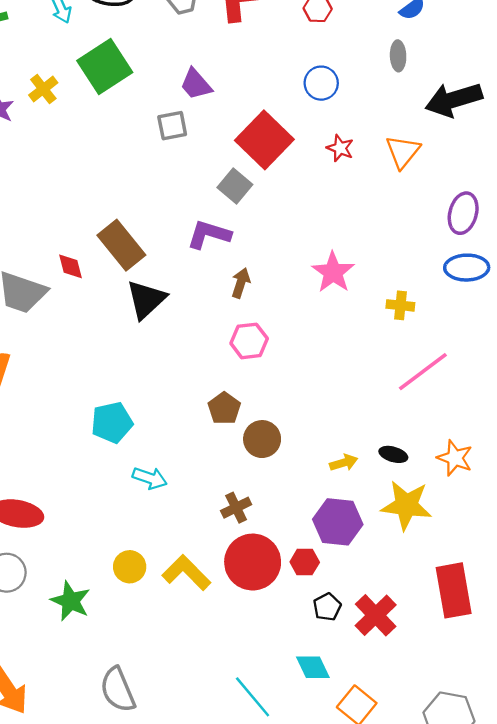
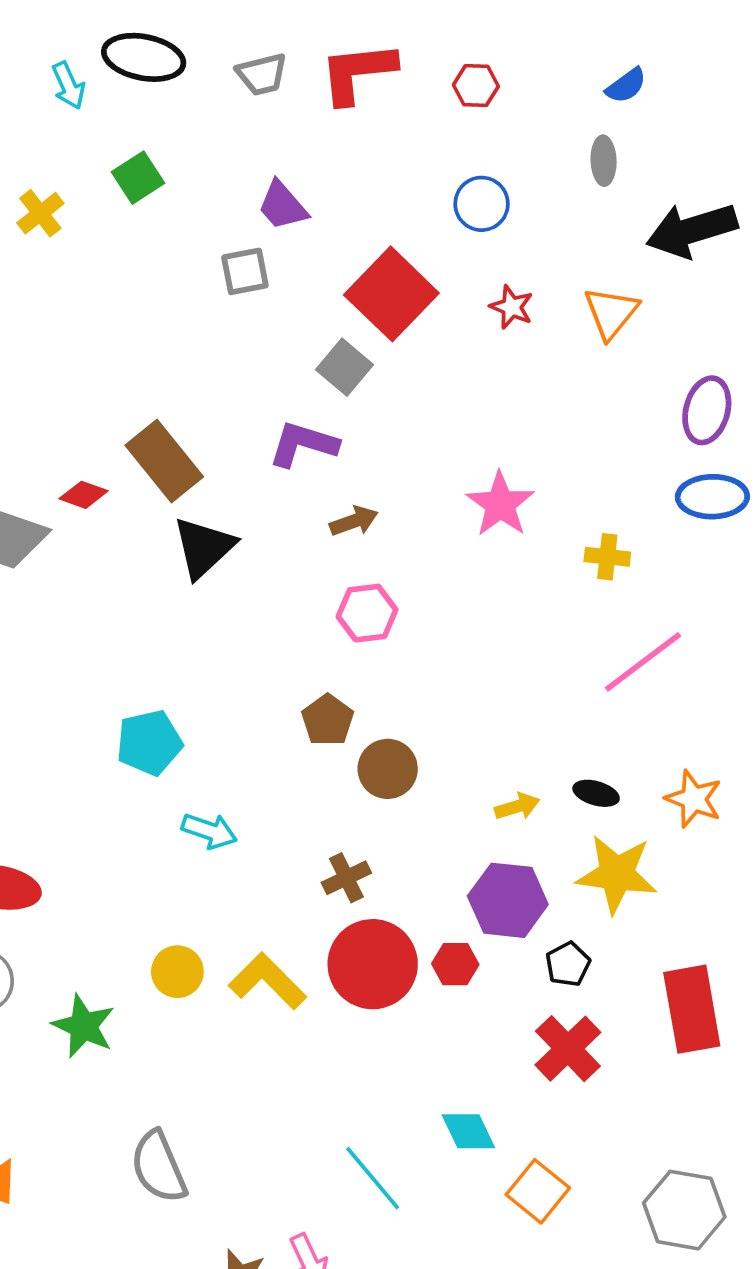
green square: (105, 67) -> (138, 178), size x0.6
red diamond: (70, 266) -> (84, 495), turned -56
brown arrow: (241, 283) -> (354, 521), turned 52
black pentagon: (327, 607) -> (568, 964), moved

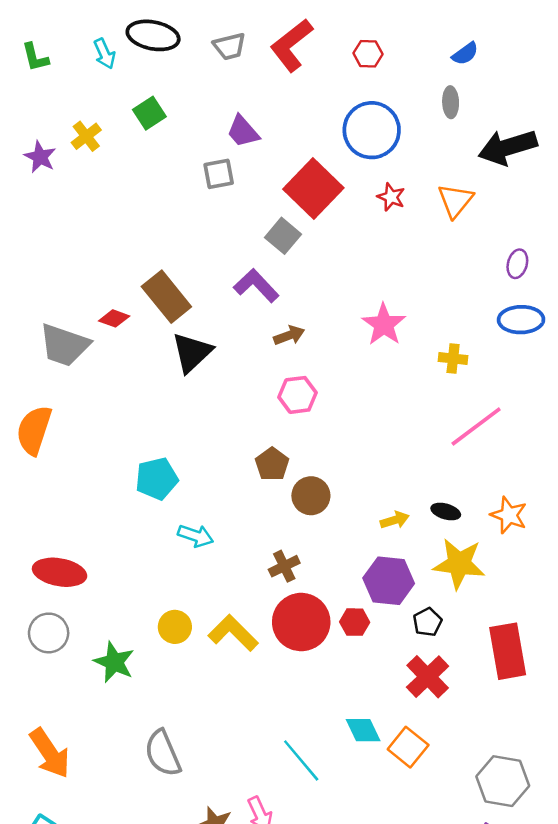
red L-shape: (358, 72) -> (291, 45), turned -32
blue circle: (482, 204) -> (372, 130), size x1.6
purple ellipse: (707, 410) -> (517, 264), size x0.7
purple L-shape: (303, 444) -> (256, 286), turned 30
orange square: (538, 1191) -> (408, 747), moved

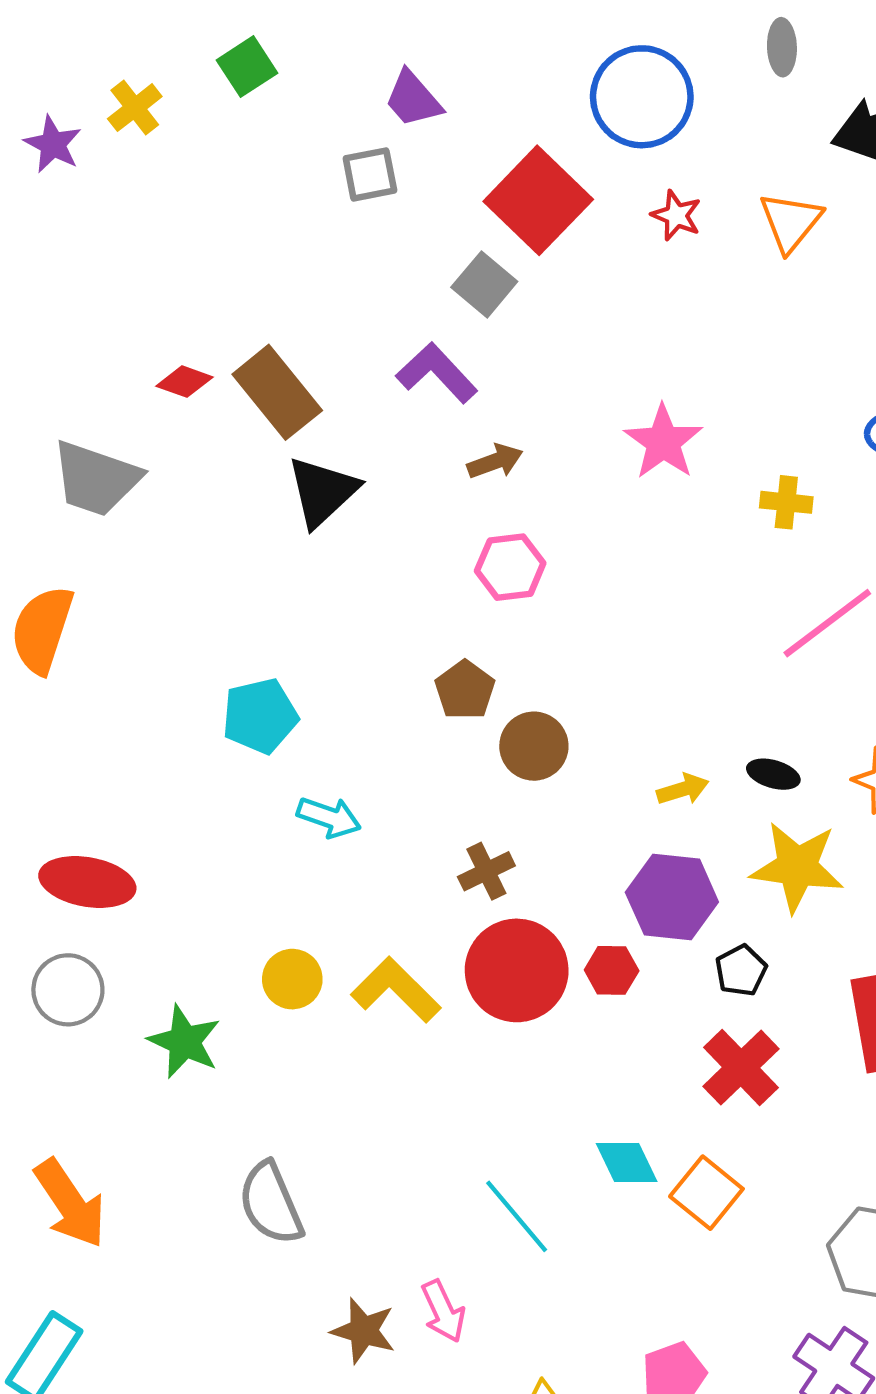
red diamond: (114, 318) -> (184, 382), moved

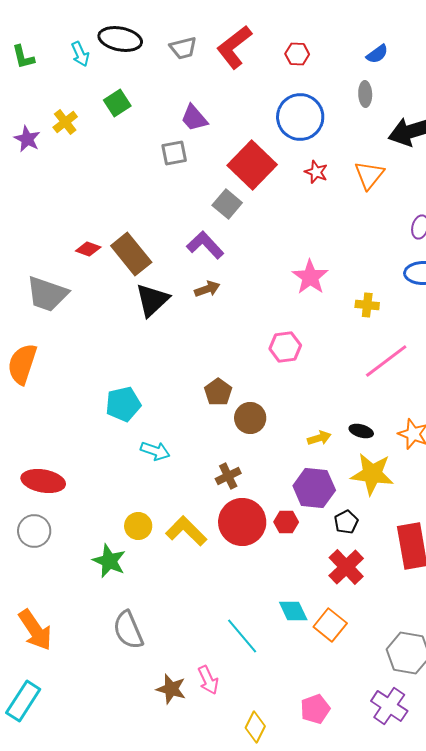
brown arrow: (495, 461) -> (207, 289), moved
pink hexagon: (510, 567) -> (285, 347), moved
green star: (184, 1042) -> (109, 561), moved

